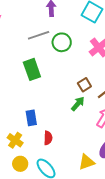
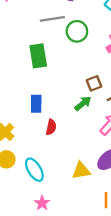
blue rectangle: (31, 118) -> (36, 104), moved
red semicircle: (48, 138) -> (51, 127), moved

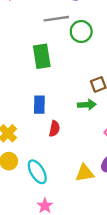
green arrow: (83, 103) -> (87, 105), turned 36

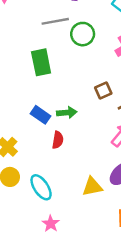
blue rectangle: (39, 105) -> (41, 115), turned -54
green arrow: (87, 105) -> (67, 113), moved

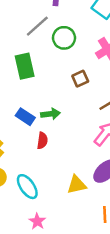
gray line: (55, 21) -> (37, 26), turned -30
brown square: (103, 90) -> (80, 79), moved

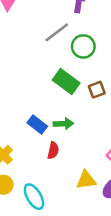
green rectangle: (25, 66) -> (66, 81), moved, turned -45
yellow triangle: (77, 185) -> (86, 180), moved

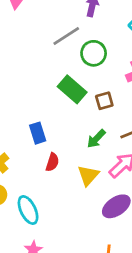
green arrow: (63, 124) -> (96, 139), moved, turned 132
blue rectangle: (37, 125) -> (38, 133), turned 30
yellow triangle: (86, 180) -> (88, 175), moved, turned -45

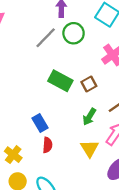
green circle: (94, 53) -> (74, 33), moved
red semicircle: (52, 162) -> (47, 145), moved

